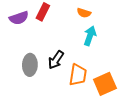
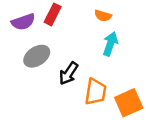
gray ellipse: (30, 65) -> (37, 56), moved, turned 55

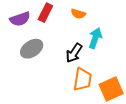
orange semicircle: (103, 16) -> (78, 14), moved
black arrow: (69, 73) -> (74, 53), moved

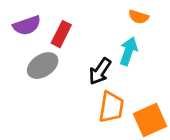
red rectangle: (45, 13) -> (61, 34), moved
orange semicircle: (78, 14) -> (139, 17), moved

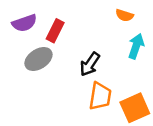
cyan arrow: (129, 51) -> (136, 46), moved

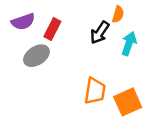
orange semicircle: (125, 15) -> (118, 14), turned -91
black arrow: (90, 64) -> (100, 33), moved

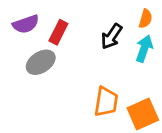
orange semicircle: (118, 14) -> (146, 19), moved

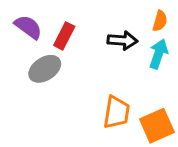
purple semicircle: (26, 24) -> (28, 27), turned -125
black arrow: (111, 36) -> (123, 40), turned -120

